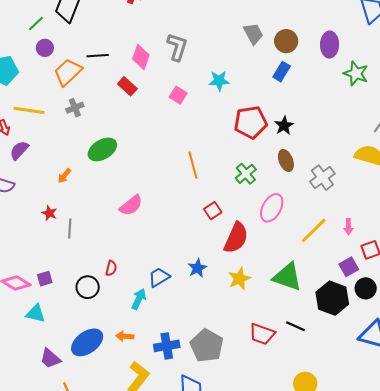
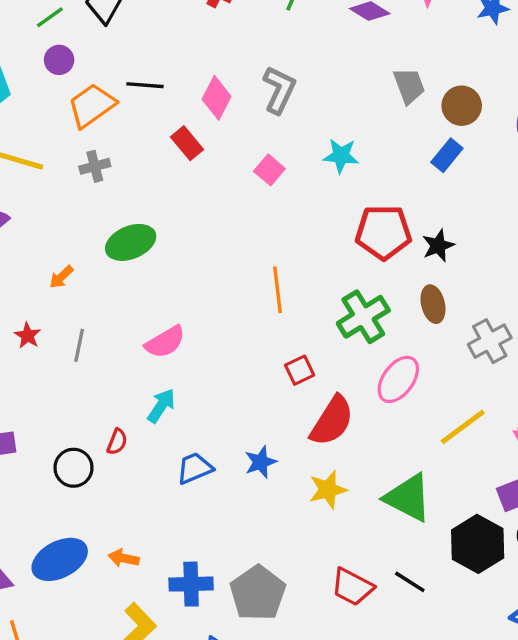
green cross: (246, 174) -> (363, 317), size x1.4
gray line: (70, 228) -> (79, 345), moved
cyan arrow: (139, 299) -> (161, 406), moved

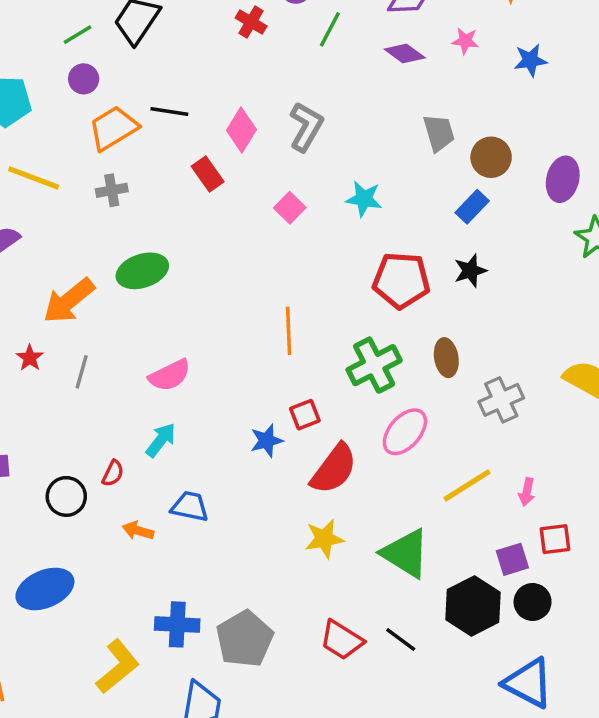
black star: (438, 246) -> (470, 271), moved
orange arrow: (61, 277) -> (69, 301), size x2.0
blue star: (261, 462) -> (267, 441), moved
blue trapezoid: (195, 468) -> (190, 506), turned 30
orange arrow: (124, 558) -> (138, 531), moved

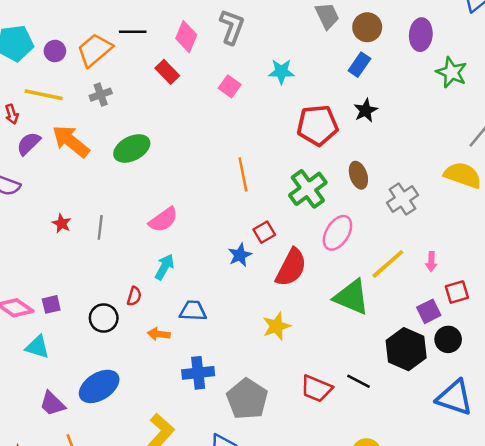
purple circle: (84, 79) -> (55, 51), moved
orange arrow: (69, 301) -> (71, 141), moved, turned 87
yellow star: (324, 539) -> (276, 326), moved
green triangle: (406, 553) -> (351, 297), moved
blue cross: (177, 624) -> (198, 373), moved

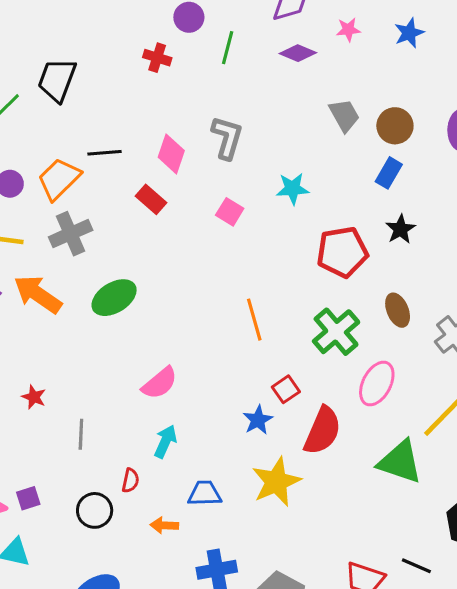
gray cross: (101, 95) -> (71, 234), size x1.5
gray line: (100, 227) -> (81, 434), moved
yellow star: (276, 326) -> (276, 482), moved, size x1.4

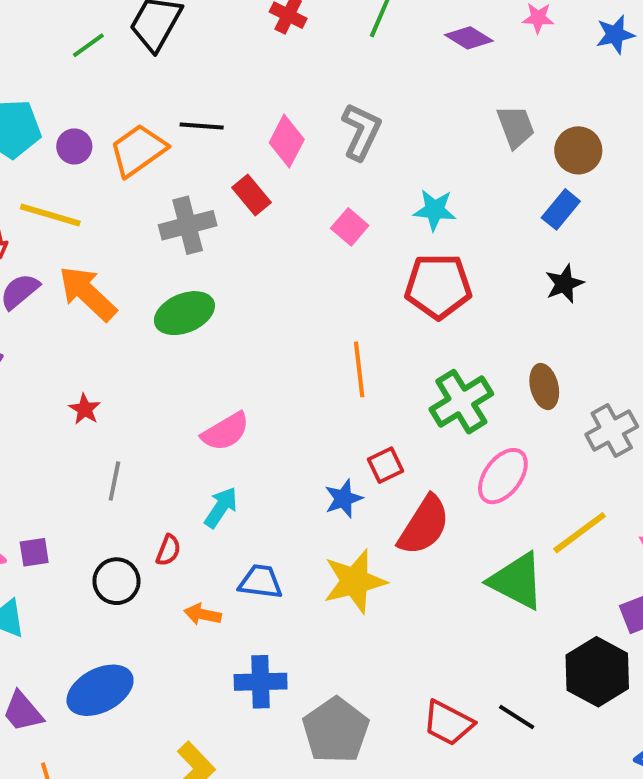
gray cross: (71, 234) -> (188, 225), moved
red pentagon: (342, 252) -> (438, 286), moved
red star: (34, 397) -> (85, 409), moved

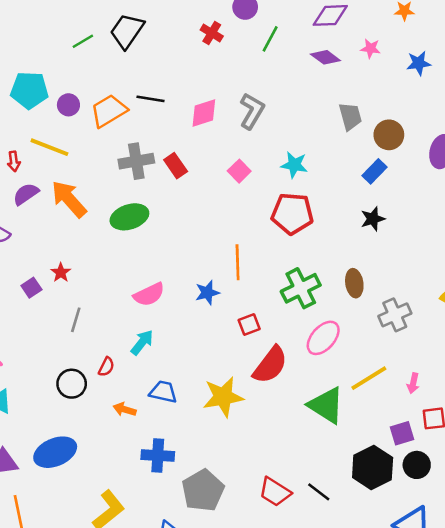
pink diamond: (287, 141) -> (204, 113), turned 40
red rectangle: (251, 195) -> (176, 166), moved
blue star: (344, 499) -> (207, 293), moved
purple square: (34, 552) -> (31, 288), moved, turned -30

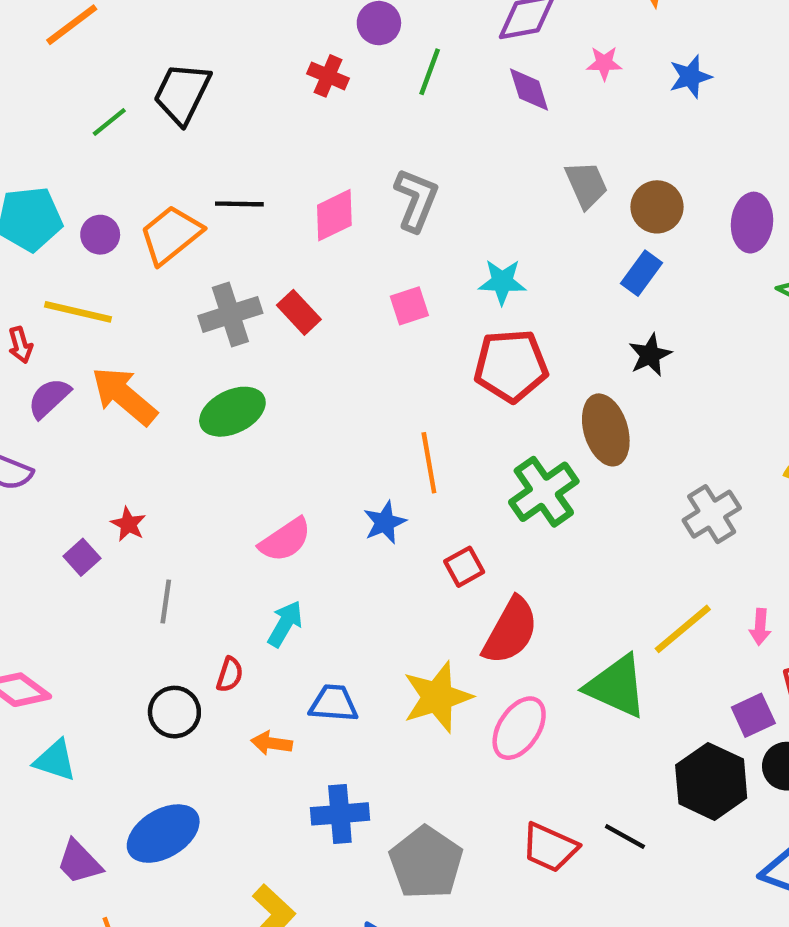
purple diamond: (325, 57) -> (529, 90), turned 44
pink square: (239, 171) -> (409, 306), turned 35
brown ellipse: (354, 283) -> (606, 430), moved, size x1.4
pink ellipse: (323, 338) -> (519, 728), moved

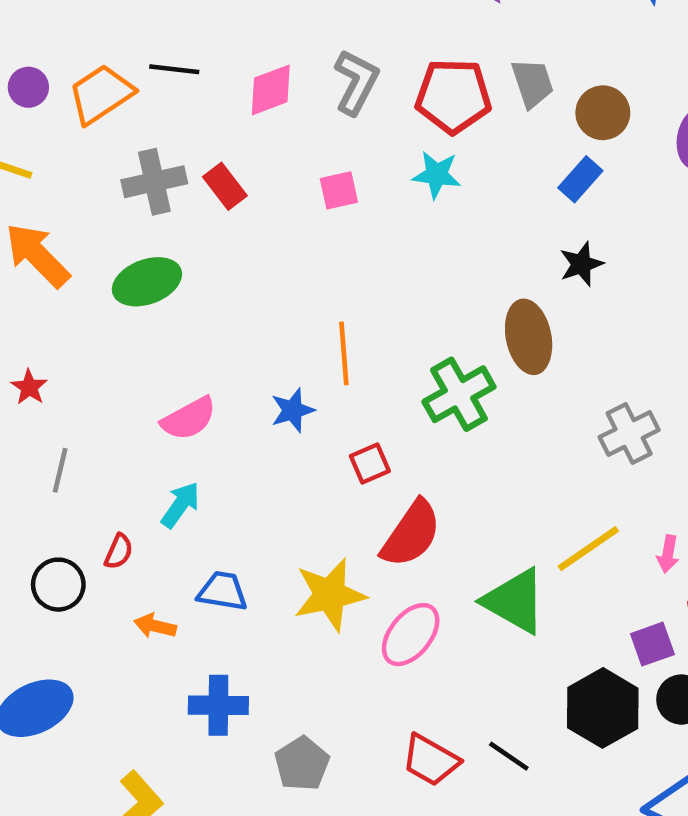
red pentagon: (511, 366) -> (453, 96), moved
gray pentagon: (426, 863) -> (302, 764), size x0.7

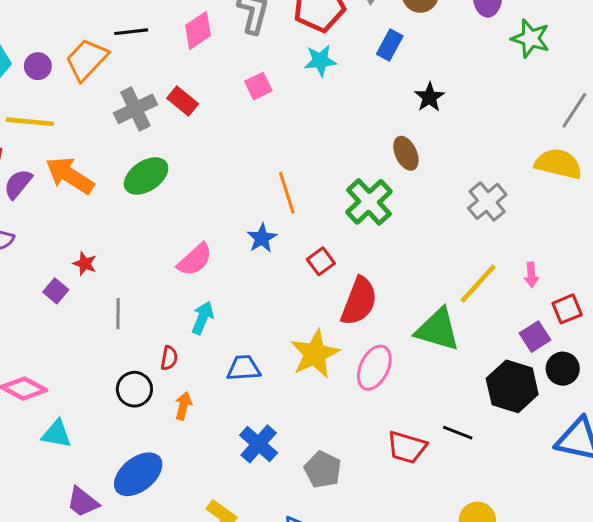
blue rectangle: (580, 179) -> (390, 45), moved
brown ellipse: (529, 337) -> (406, 153), size x0.7
orange arrow: (155, 626) -> (183, 406), moved, turned 104
blue cross: (218, 705) -> (259, 444), turned -36

